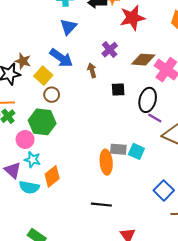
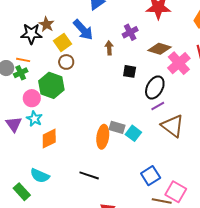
purple line: (155, 118) -> (158, 106), turned -72
cyan semicircle: (29, 187) -> (40, 176), moved

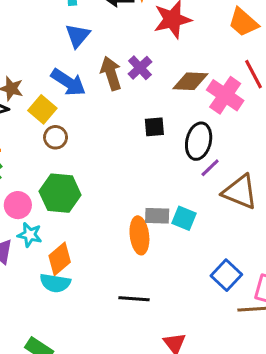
brown arrow: (109, 48) -> (111, 73), moved, size x1.5
green hexagon: (51, 85) -> (60, 193), moved
cyan semicircle: (40, 176) -> (55, 283), moved

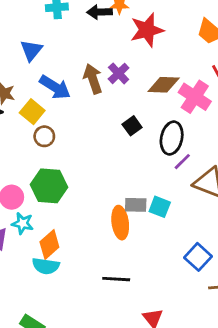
blue triangle: (78, 36) -> (31, 50), moved
black square: (154, 127) -> (132, 126), turned -30

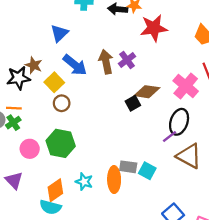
brown diamond: (164, 85) -> (147, 92), moved
black ellipse: (172, 138) -> (179, 122), moved
cyan star: (23, 223) -> (84, 182), moved

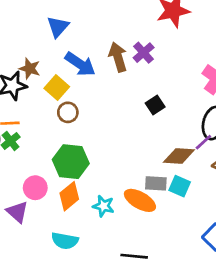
brown diamond: (147, 92) -> (179, 156), moved
pink circle: (30, 149) -> (35, 188), moved
orange ellipse: (114, 180) -> (140, 200), turned -55
orange diamond: (55, 190) -> (69, 196), moved

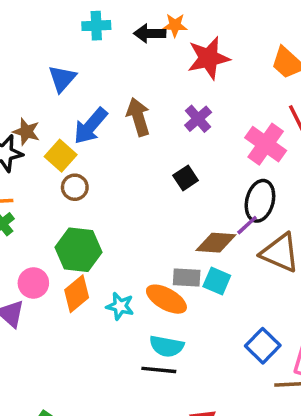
purple cross: (144, 53) -> (198, 119), moved
blue arrow: (80, 64) -> (90, 126), turned 96
cyan semicircle: (65, 241) -> (167, 346), moved

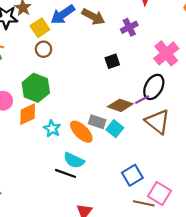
brown arrow: (138, 117) -> (93, 17), turned 120

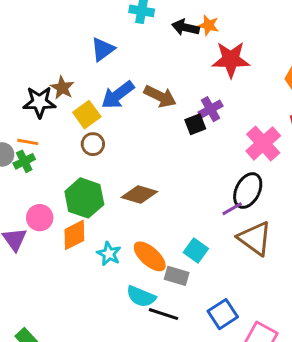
black square: (112, 61) -> (195, 124), moved
brown diamond: (120, 105) -> (139, 194), moved
gray rectangle: (97, 122) -> (177, 276), moved
black line: (65, 173) -> (163, 314), moved

